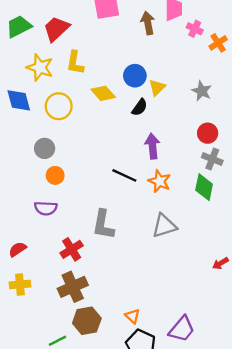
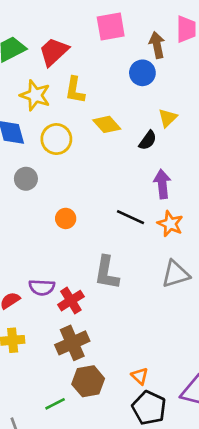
blue circle: (135, 76) -> (142, 73), moved
gray circle: (45, 148) -> (26, 179), moved
orange circle: (55, 175) -> (66, 218), moved
purple semicircle: (46, 208) -> (42, 287), moved

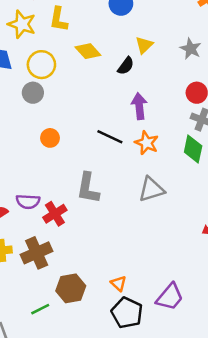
gray circle: (26, 179) -> (33, 93), moved
brown cross: (72, 343) -> (37, 253), moved

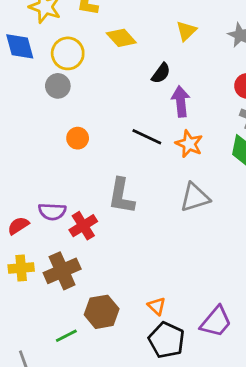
black semicircle: (126, 66) -> (161, 73), moved

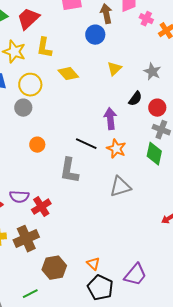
black semicircle: (161, 73) -> (135, 99), moved
gray L-shape: (121, 196) -> (69, 171), moved
green line: (66, 336) -> (30, 294), moved

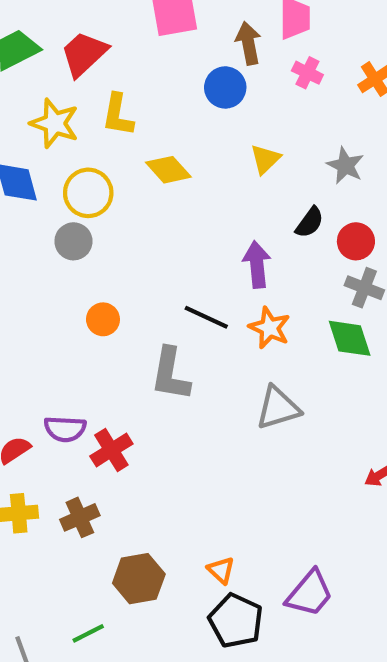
pink cross: (146, 19) -> (307, 73), moved
green diamond: (154, 154) -> (350, 338), turned -30
brown cross: (26, 239) -> (80, 517), size x0.7

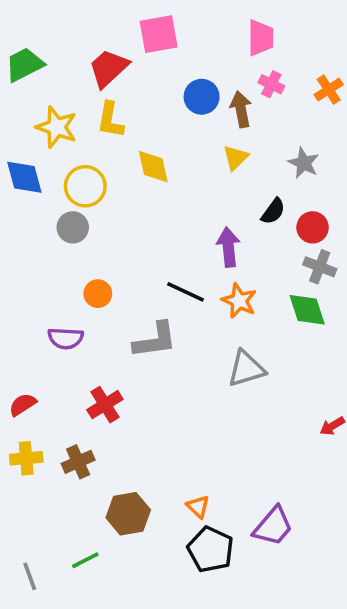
brown arrow: (248, 43) -> (241, 109), moved
red trapezoid: (84, 54) -> (109, 68), moved
yellow diamond: (168, 170) -> (153, 167), turned 30
gray L-shape: (170, 374) -> (155, 340), turned -108
purple semicircle: (65, 429) -> (66, 338), moved

